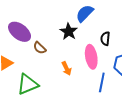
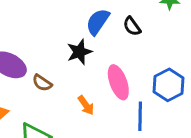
black star: (69, 31) -> (79, 52), turned 30
black semicircle: (105, 39) -> (132, 26), moved, turned -32

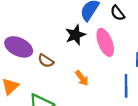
pink ellipse: (118, 82) -> (105, 42), moved

